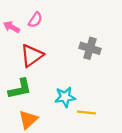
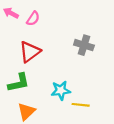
pink arrow: (12, 27) -> (11, 13), moved

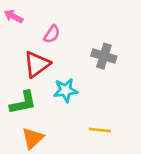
pink semicircle: (33, 19) -> (52, 34), moved
cyan star: (61, 90) -> (66, 90), moved

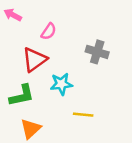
yellow line: (100, 130) -> (83, 115), moved

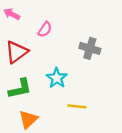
red triangle: (35, 60) -> (16, 52), moved
cyan star: (61, 84) -> (57, 78), turned -30

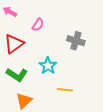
green L-shape: (20, 89) -> (17, 75), turned 45

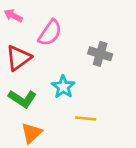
pink semicircle: (38, 25) -> (50, 33), size x1.5

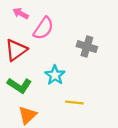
pink arrow: (13, 16) -> (21, 13), moved

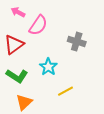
yellow line: (74, 103) -> (66, 91), turned -35

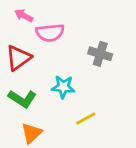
pink semicircle: (38, 25) -> (50, 33), turned 50
cyan star: (48, 67) -> (63, 87), turned -30

